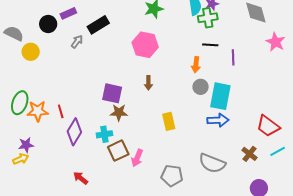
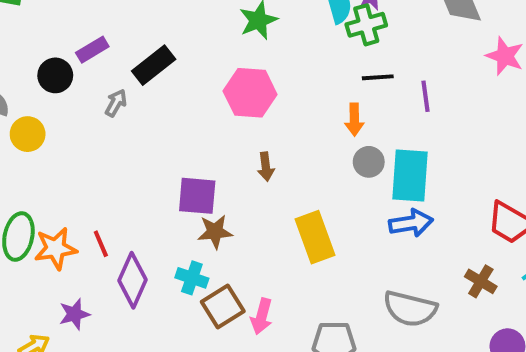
yellow rectangle: (169, 121) -> (315, 237), size x1.4
cyan cross: (104, 134) -> (192, 278), turned 35
purple star: (26, 145) -> (74, 314), moved

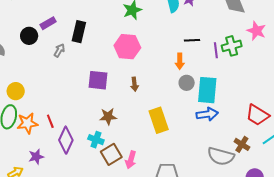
green cross: (366, 25) -> (232, 46), moved
black rectangle: (154, 65) -> (79, 32), turned -40
yellow circle: (28, 134) -> (16, 91), moved
purple square: (197, 196) -> (98, 80), moved
gray semicircle: (410, 309) -> (221, 156), moved

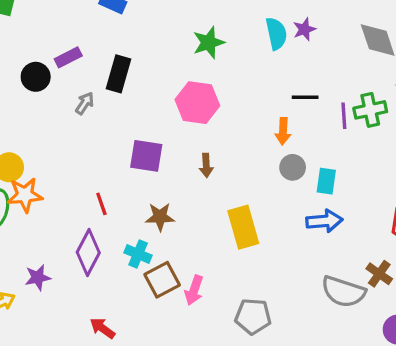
cyan rectangle: (207, 90) -> (326, 181), size x0.6
red line: (50, 121) -> (101, 204), moved
orange star: (27, 123) -> (25, 195), moved

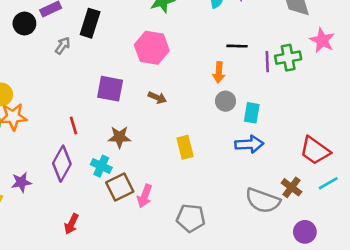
brown arrow: (206, 165) -> (157, 98), turned -66
yellow rectangle: (243, 227) -> (185, 147), size x0.7
red arrow: (102, 328) -> (71, 224), turned -102

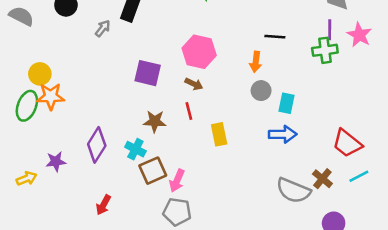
pink hexagon: (152, 48) -> (199, 52), moved
purple line: (267, 62) -> (330, 30), moved
red line: (73, 126) -> (189, 111), moved
gray pentagon: (191, 218) -> (177, 212), moved

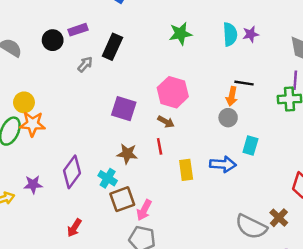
orange arrow: (256, 62) -> (232, 96), moved
gray circle: (261, 91) -> (228, 118), moved
blue arrow: (283, 134) -> (223, 164), moved

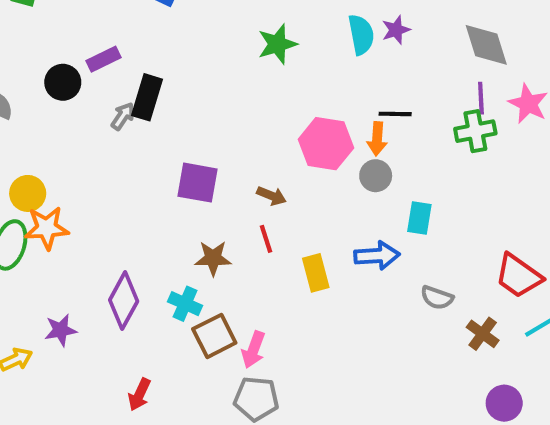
black rectangle: (112, 47) -> (147, 97), moved
pink hexagon: (173, 92) -> (326, 144), moved
gray semicircle: (251, 227) -> (437, 298), moved, size x0.6

